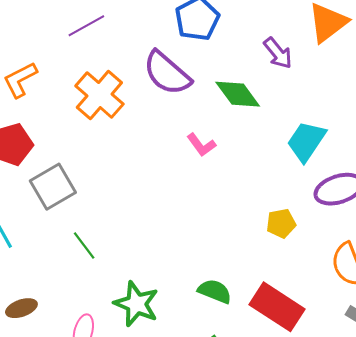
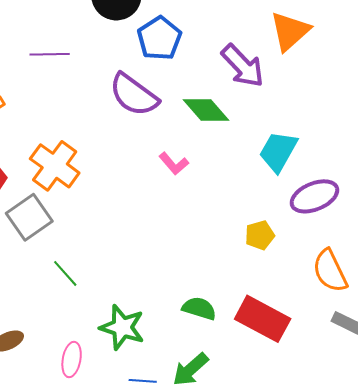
purple line: (86, 26) -> (50, 54), turned 33
purple arrow: (278, 53) -> (243, 66), size x1.4
orange cross: (99, 95) -> (55, 166), moved

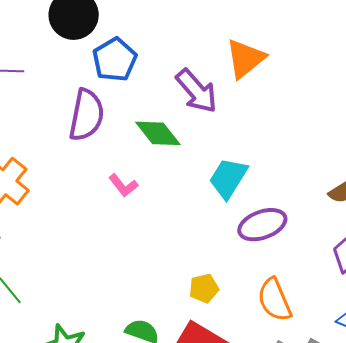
purple semicircle: (134, 95) -> (86, 115), turned -118
yellow pentagon: (260, 235) -> (204, 288), moved

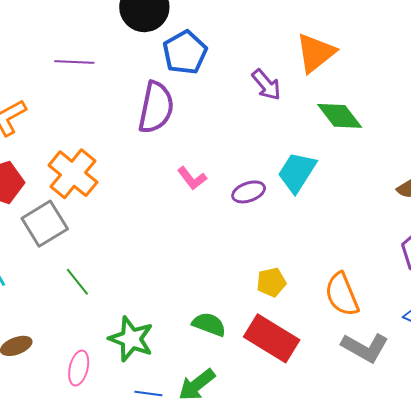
purple arrow: (197, 91) -> (266, 85), size x0.7
green diamond: (158, 133) -> (340, 116), moved
purple ellipse: (262, 225) -> (249, 192), moved, size x0.7

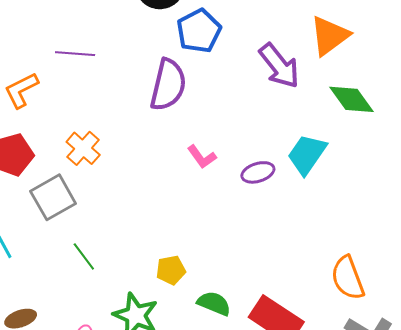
purple line: (74, 62) -> (75, 54), moved
purple arrow: (266, 85) -> (279, 66), size x1.4
orange cross: (73, 174) -> (83, 148), size x0.7
yellow pentagon: (271, 282) -> (171, 270), moved

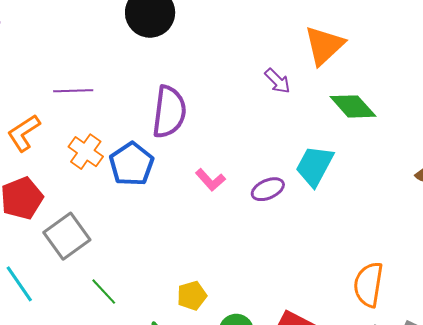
blue pentagon: (199, 31) -> (132, 164), moved
purple arrow: (279, 66) -> (278, 81), size x0.6
orange cross: (83, 148) -> (86, 152), moved
orange semicircle: (348, 278) -> (368, 284), turned 36

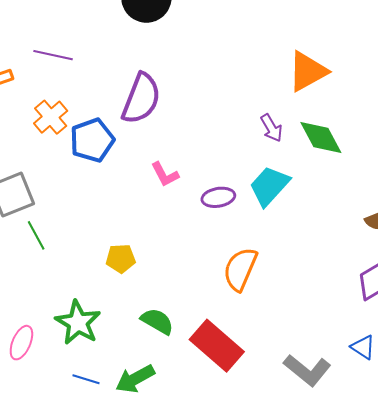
purple arrow: (278, 81) -> (271, 128), moved
orange semicircle: (368, 284) -> (240, 269), moved
green line: (104, 292) -> (36, 235), moved
yellow pentagon: (192, 296) -> (121, 258), moved

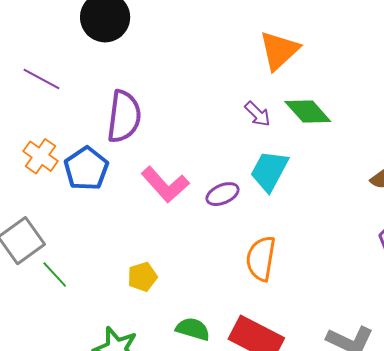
purple line: (53, 55) -> (42, 79), moved, turned 30
pink L-shape: (165, 174) -> (165, 185), size x1.6

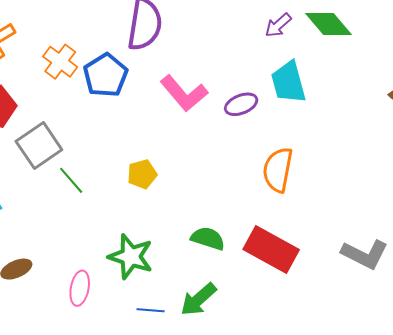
purple arrow: (258, 114) -> (278, 25), turned 92
cyan trapezoid: (269, 171) -> (288, 82), turned -45
yellow pentagon: (142, 277) -> (142, 174), moved

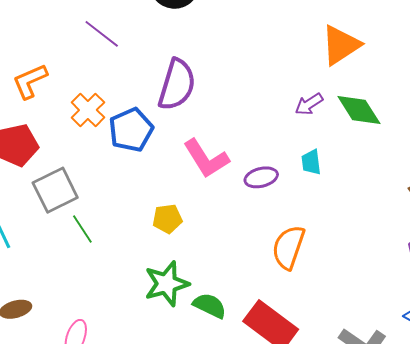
cyan trapezoid: (288, 82) -> (311, 162), size x0.6
yellow pentagon: (142, 174) -> (167, 219), moved
green star: (131, 257) -> (167, 284), moved, turned 30

